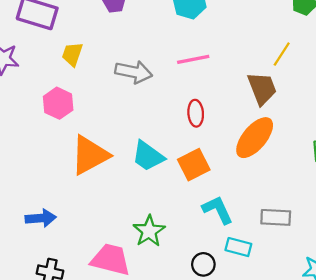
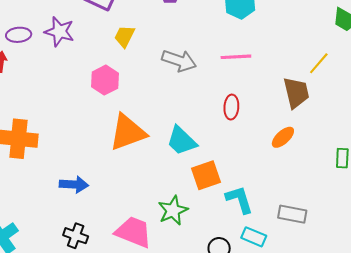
orange ellipse: (255, 138) -> (283, 137), size x0.6
orange square: (194, 165) -> (206, 175), moved

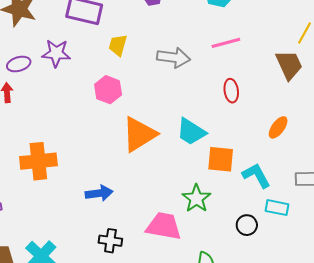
orange ellipse: (283, 137) -> (278, 127), moved
orange square: (206, 175) -> (221, 159), turned 36

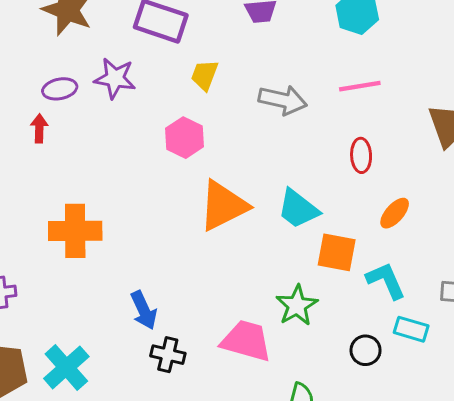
orange ellipse: (278, 127) -> (395, 213), moved
blue arrow: (99, 193) -> (144, 310), moved, turned 68

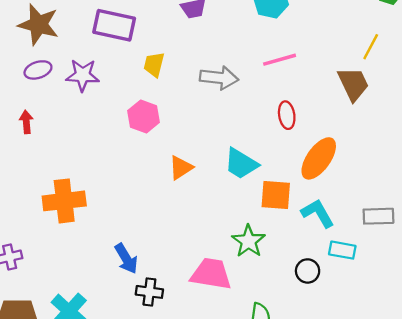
purple ellipse: (60, 89) -> (38, 70), moved
orange triangle: (223, 206) -> (181, 168), size x0.6
orange ellipse: (395, 213) -> (319, 158), size x1.6

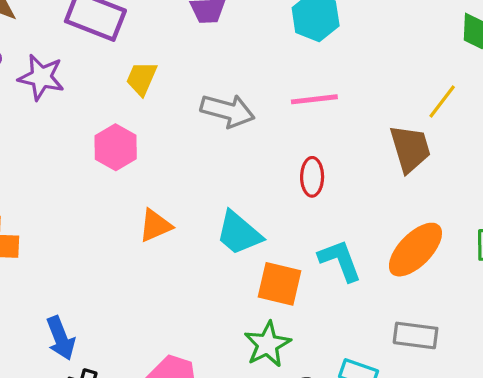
orange ellipse: (319, 158) -> (415, 250), moved
cyan L-shape: (318, 213) -> (340, 260), moved
green star: (248, 241) -> (267, 344), moved

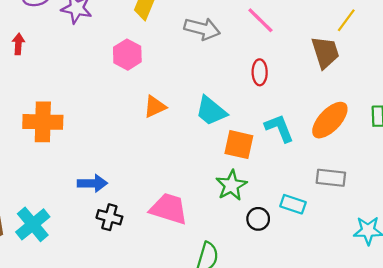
pink line: (314, 99) -> (260, 20), turned 52
blue arrow: (61, 338) -> (92, 183), turned -68

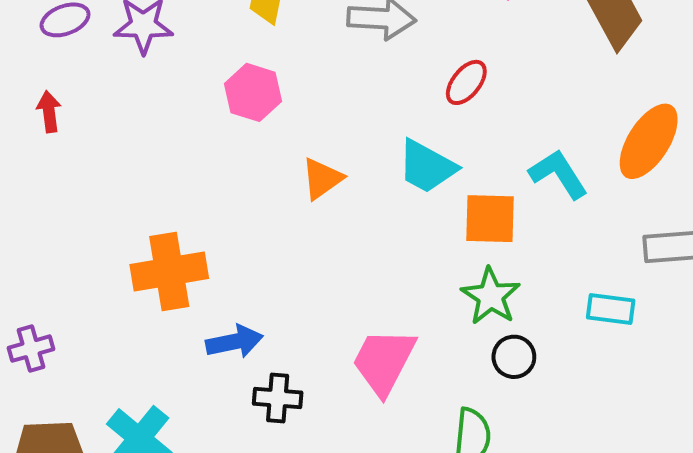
red ellipse: (260, 72) -> (466, 82), moved, turned 50
orange cross: (43, 122) -> (169, 272), moved
pink trapezoid: (169, 209) -> (384, 361), turned -69
black circle: (258, 219) -> (514, 357), moved

